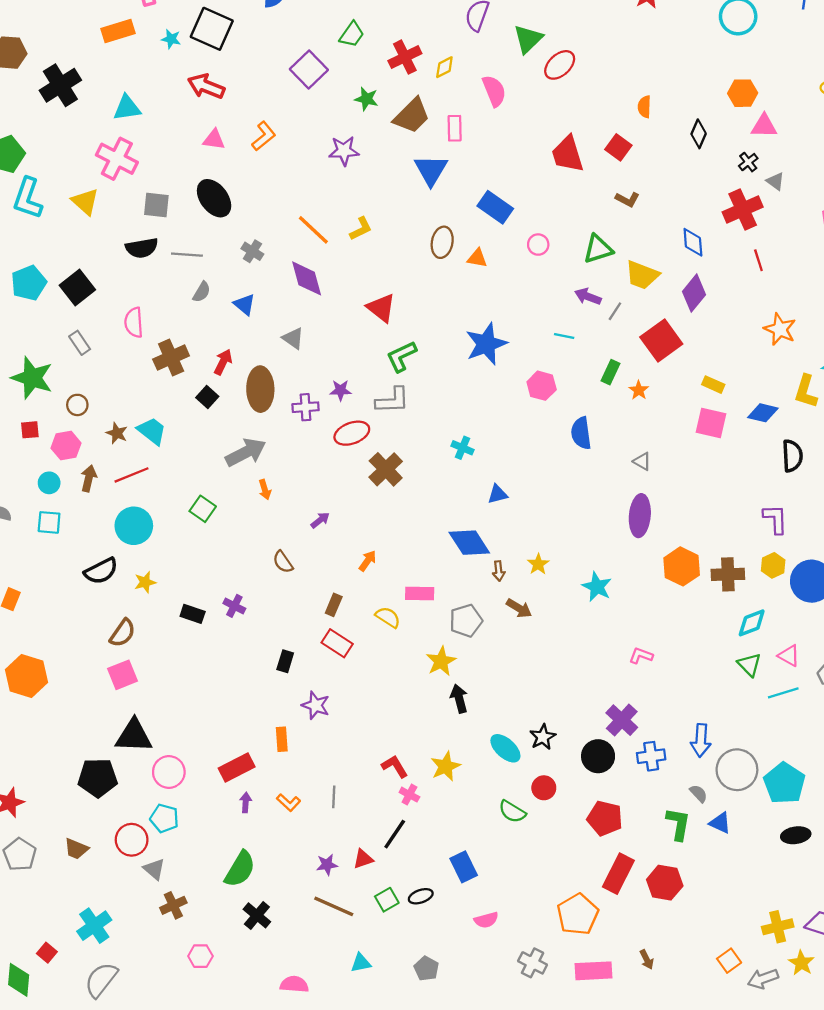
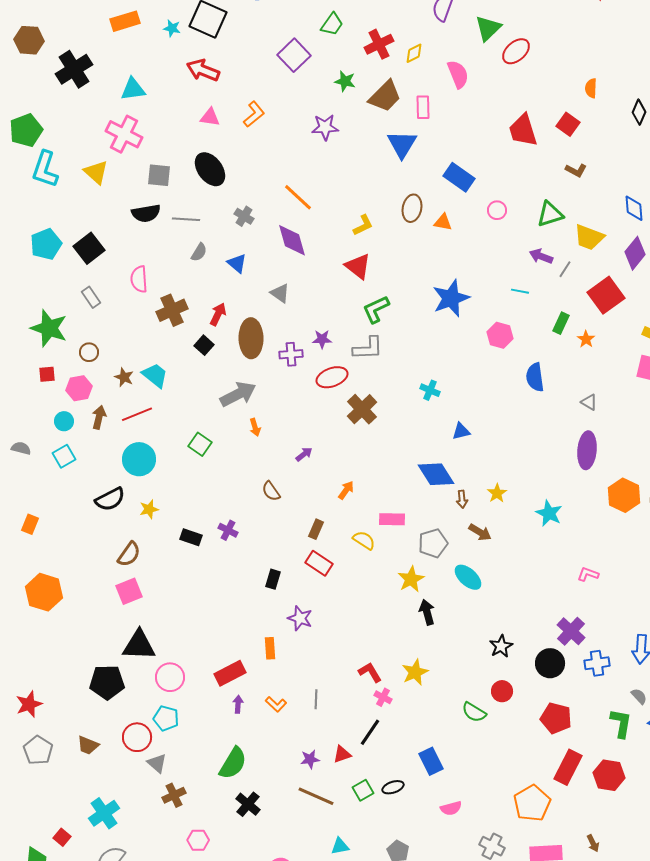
yellow L-shape: (361, 229) -> (363, 225), moved
cyan square: (49, 522) -> (64, 456), turned -35
cyan ellipse: (505, 748) -> (468, 577), moved

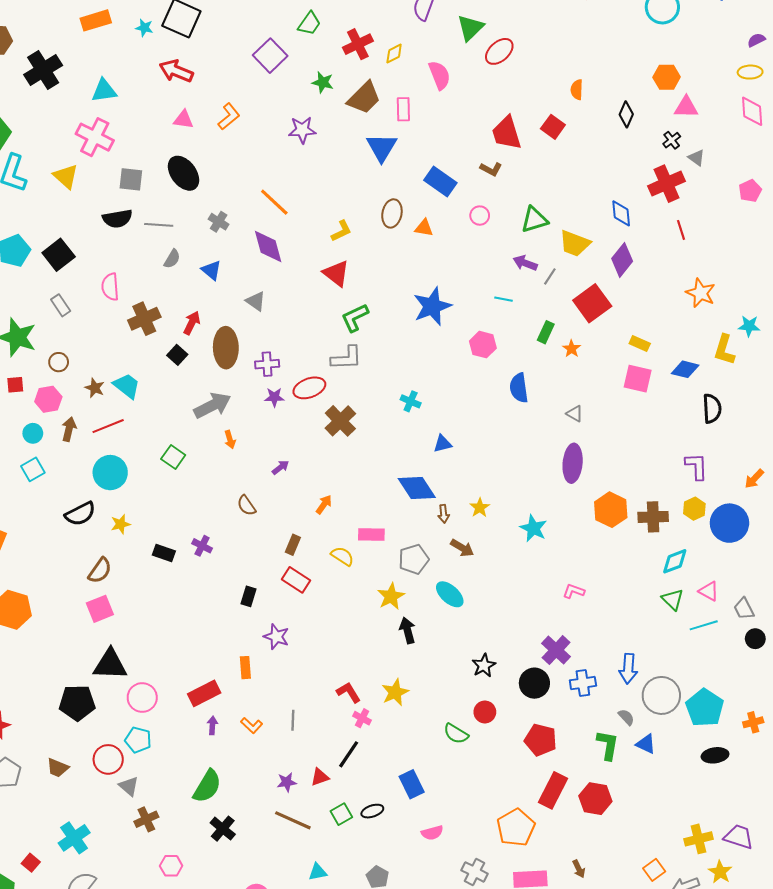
brown L-shape: (576, 170) -> (491, 169), moved
purple star: (322, 339) -> (274, 397), moved

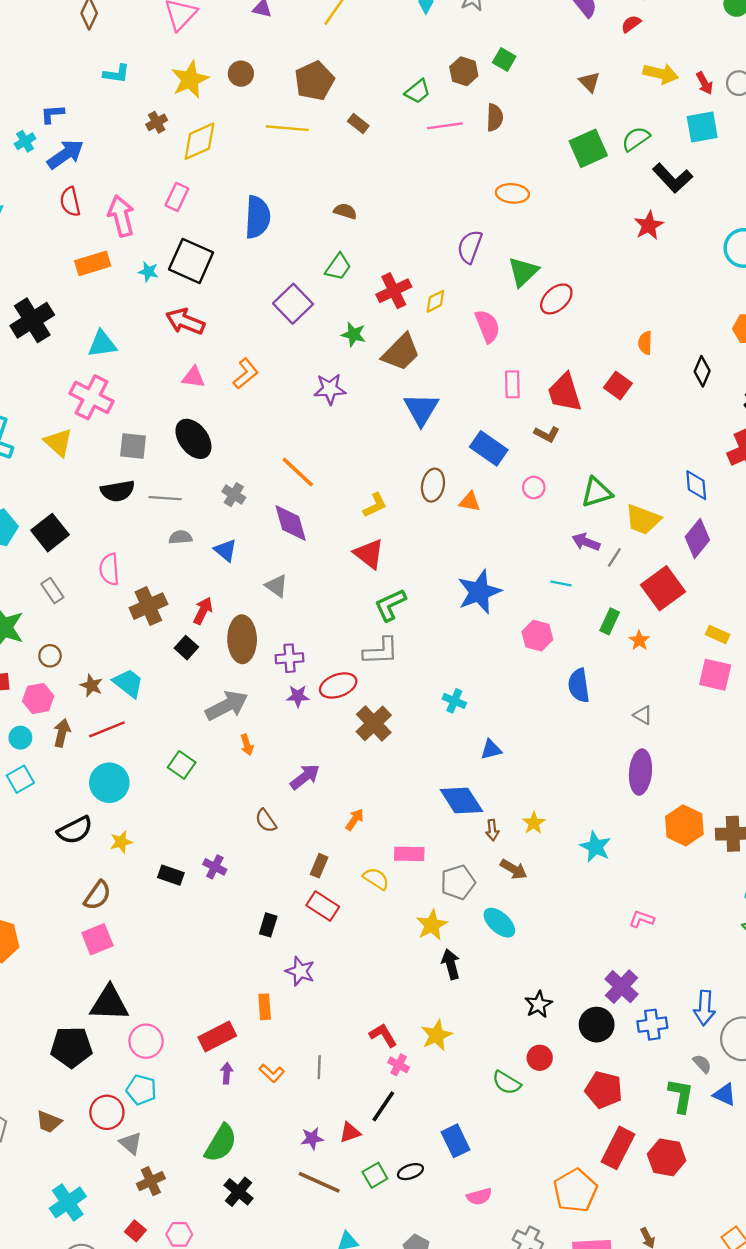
pink rectangle: (403, 109) -> (512, 384), moved
gray semicircle: (172, 259) -> (180, 537), turned -126
purple arrow: (281, 467) -> (305, 777), size x1.5
red square: (31, 863) -> (135, 1231), moved

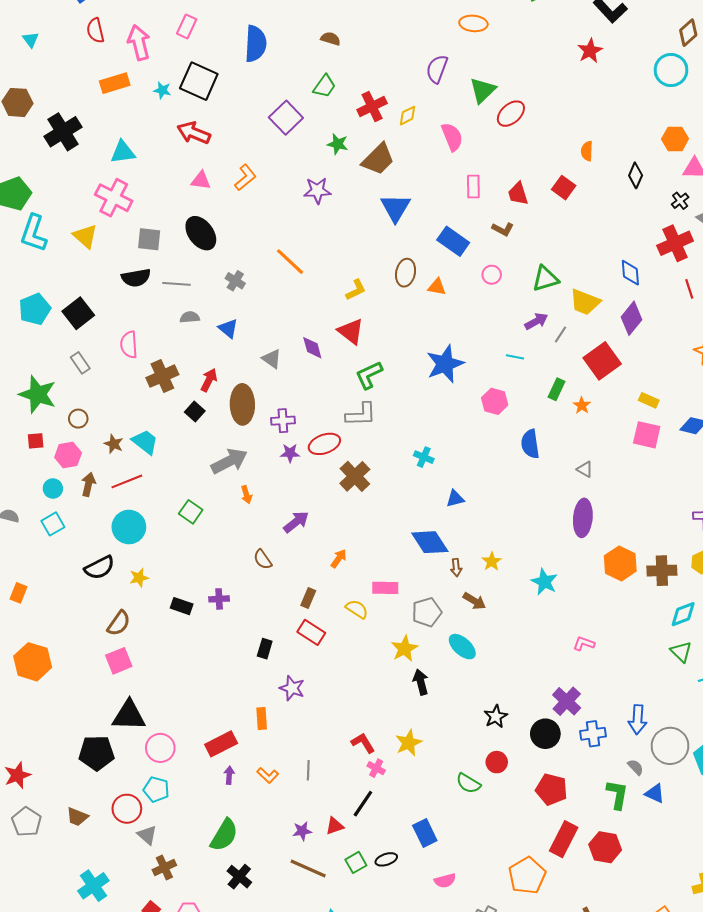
red trapezoid: (565, 393) -> (518, 194), size x0.7
purple diamond: (291, 523) -> (312, 348), moved, size x0.7
purple arrow: (586, 542) -> (536, 321), turned 130
purple cross: (215, 867) -> (219, 599), turned -30

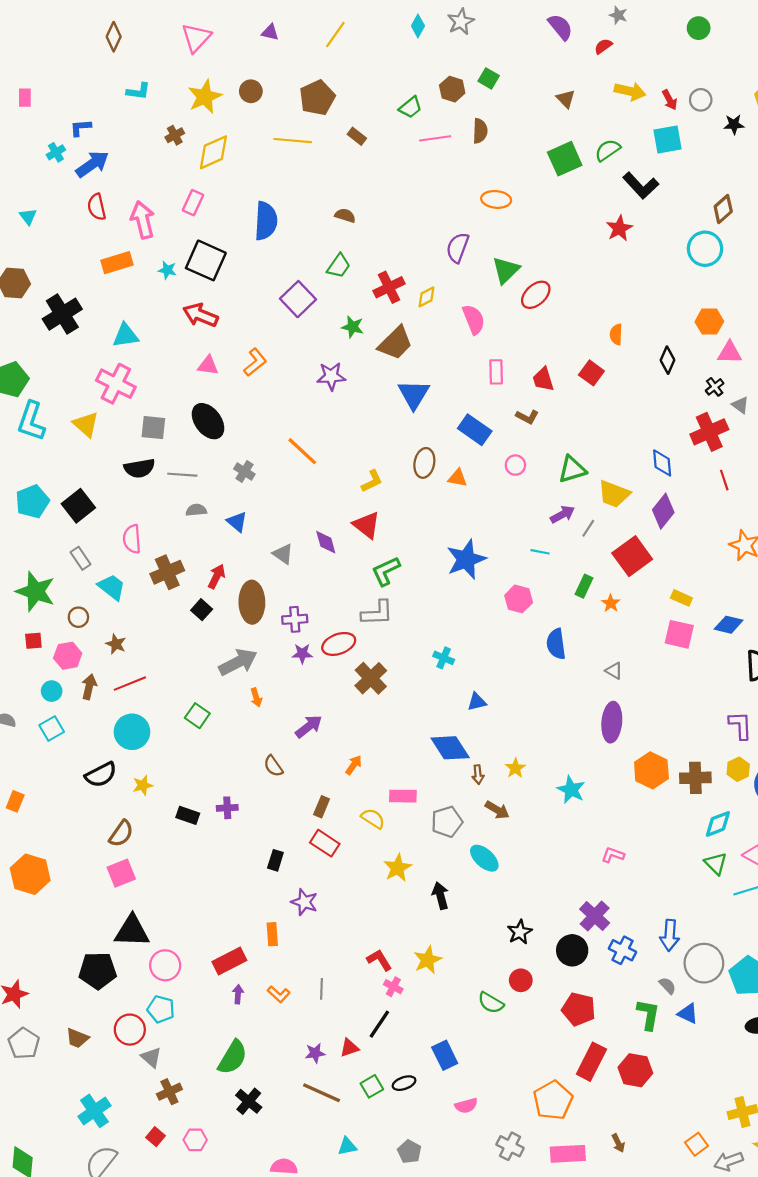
cyan trapezoid: (145, 442) -> (112, 587), moved
yellow star: (405, 649) -> (398, 868), moved
blue cross: (593, 734) -> (623, 950), turned 35

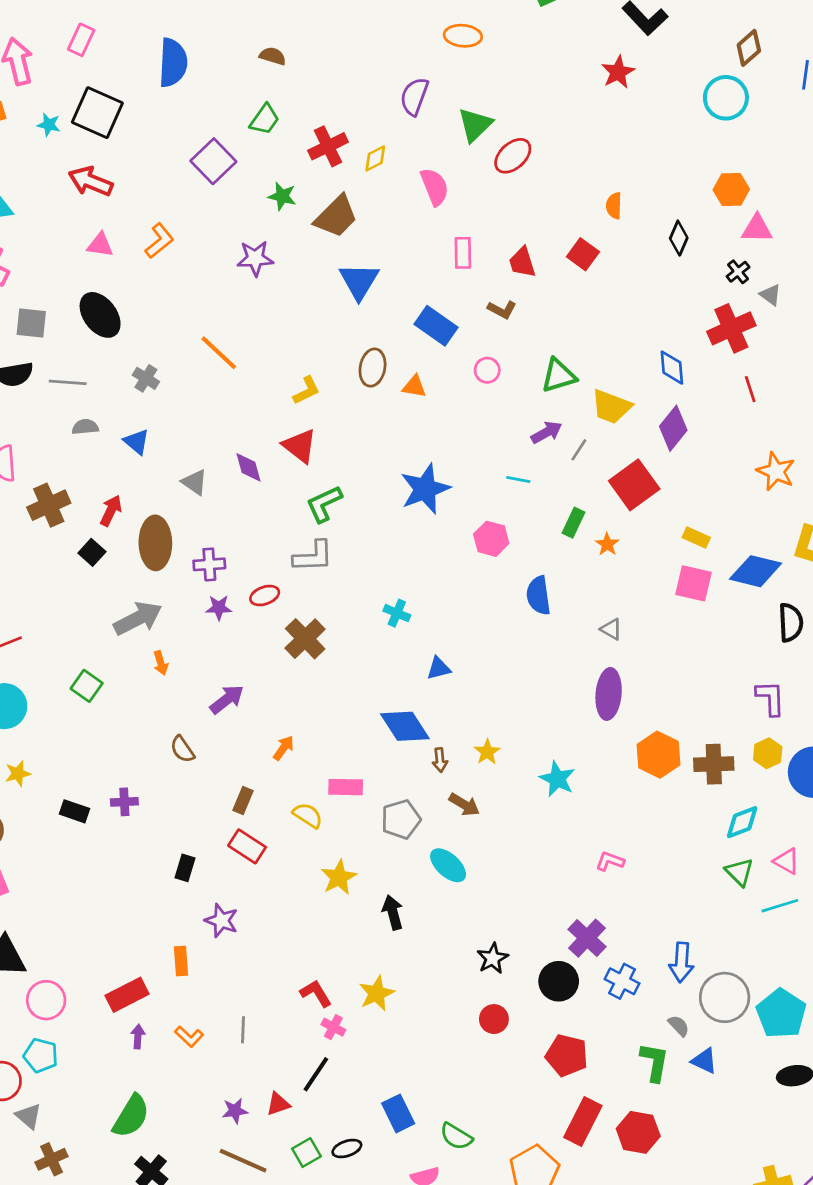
blue diamond: (729, 625) -> (756, 571), size x1.4
red ellipse: (339, 644) -> (265, 595), size x0.7
green semicircle: (491, 1003) -> (456, 1136), moved

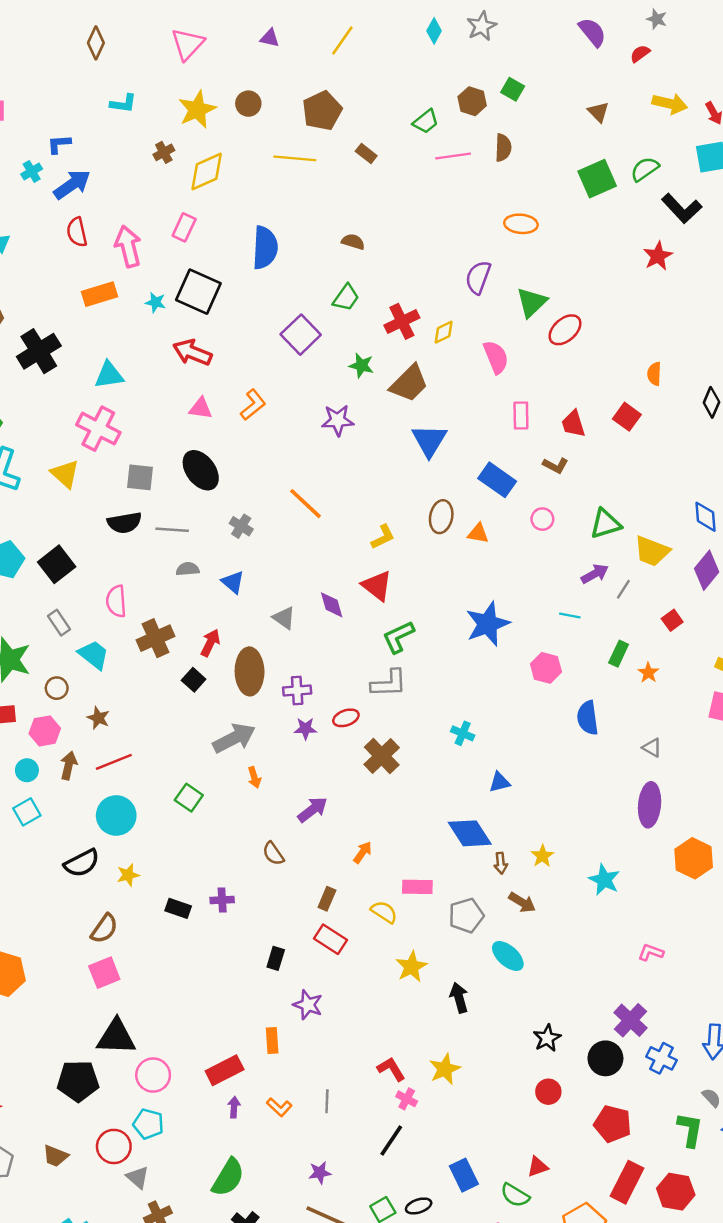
red square: (634, 485) -> (672, 620), size x0.5
red triangle: (278, 1104) -> (538, 1167), moved

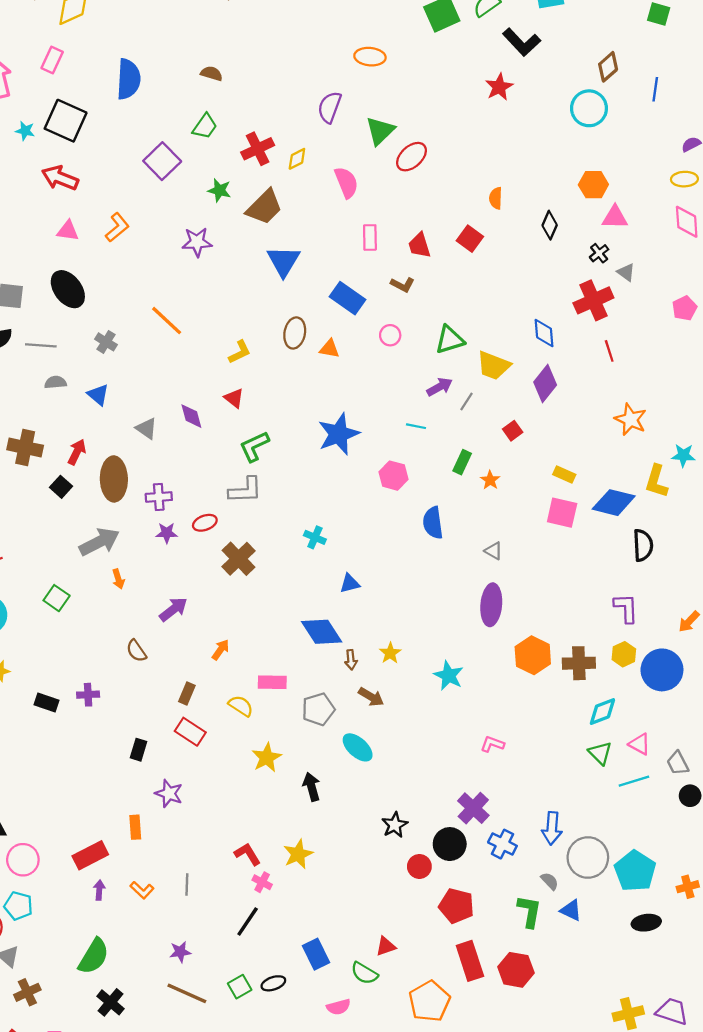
red triangle: (377, 586) -> (234, 398), size x0.7
brown cross: (155, 638) -> (25, 448), turned 36
red circle: (548, 1092) -> (419, 866), moved
red rectangle: (627, 1182) -> (470, 961), turned -45

